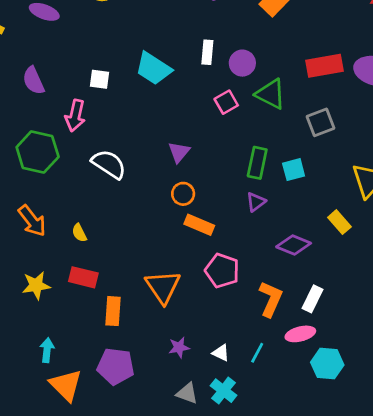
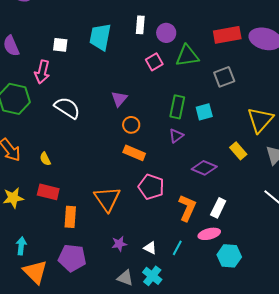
cyan trapezoid: (153, 68) -> (100, 37), turned 68
green triangle: (271, 94) -> (187, 56), turned -35
orange circle: (183, 194) -> (131, 125), moved

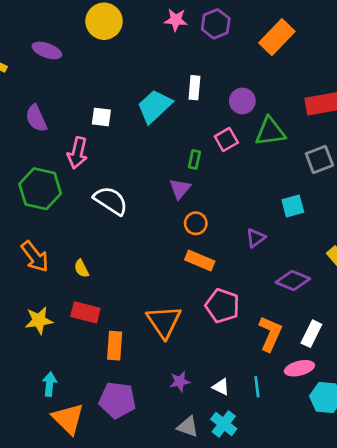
white rectangle: (140, 25) -> (194, 88), moved
cyan trapezoid: (100, 37) -> (155, 106), turned 36
green rectangle: (177, 107) -> (194, 159), moved, size x0.6
cyan line: (177, 248) -> (257, 387), turned -35

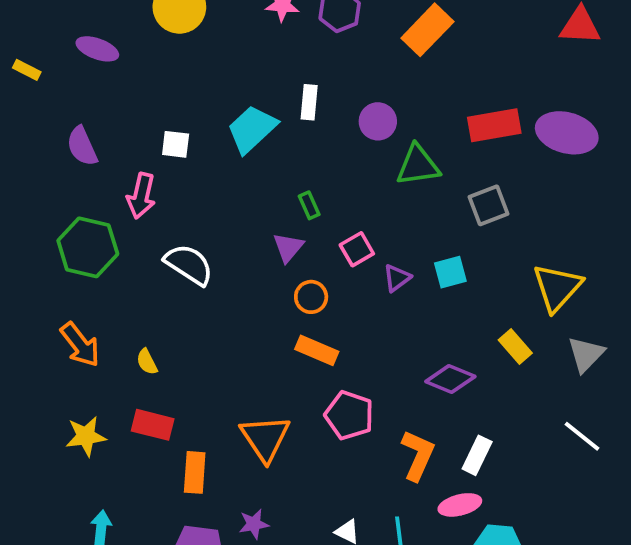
pink square: (226, 140) -> (357, 249), moved
green rectangle: (194, 159) -> (309, 205), turned -36
purple triangle: (256, 238) -> (397, 278), moved
purple star: (180, 382) -> (254, 524), moved

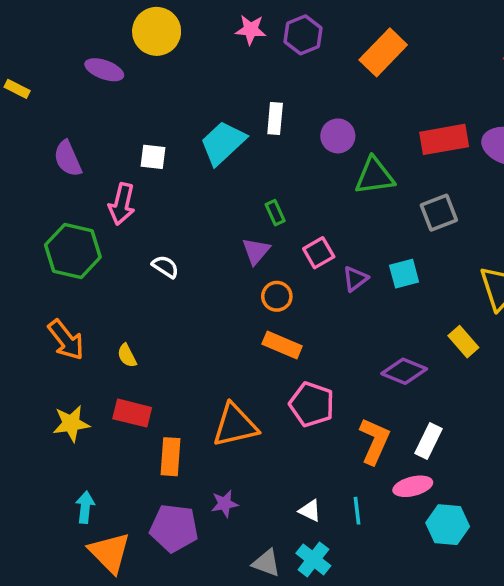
purple ellipse: (97, 49) -> (104, 70), moved
white semicircle: (189, 265) -> (165, 267), size x0.6
orange triangle: (265, 438) -> (235, 425), turned 51

